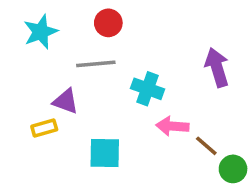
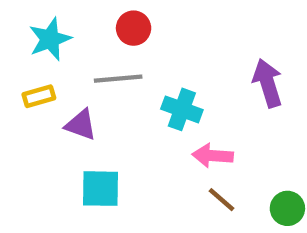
yellow rectangle: (44, 128) -> (39, 96), moved
brown line: (206, 146) -> (221, 200), moved
cyan square: (105, 153) -> (101, 189), moved

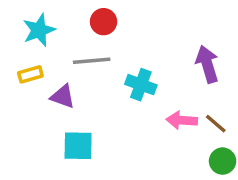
pink arrow: (213, 156) -> (182, 120), moved
brown line: (221, 200) -> (216, 124), moved

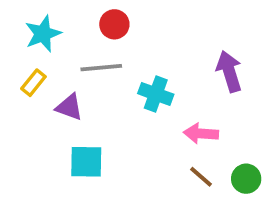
yellow rectangle: (30, 74) -> (33, 83), turned -35
brown line: (216, 124) -> (201, 177), moved

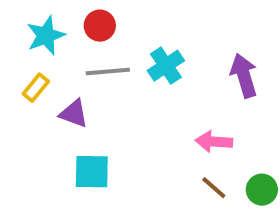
red circle: (114, 24) -> (100, 26), moved
cyan cross: (156, 94) -> (166, 66), moved, turned 36

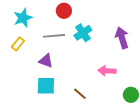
red circle: (100, 26) -> (64, 11), moved
purple triangle: (74, 114) -> (46, 61), moved
brown line: (214, 188) -> (80, 94), moved

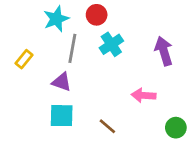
red circle: (64, 11) -> (97, 15), moved
cyan star: (23, 18) -> (56, 19), moved
gray line: (54, 36) -> (72, 48), turned -75

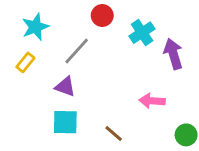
cyan star: (56, 19) -> (35, 27), moved
cyan cross: (111, 44) -> (142, 33), moved
gray line: (72, 48) -> (77, 51), turned 32

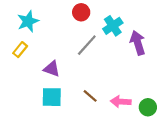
gray line: (77, 51) -> (87, 45), moved
pink arrow: (152, 101) -> (121, 102), moved
brown line: (114, 133) -> (90, 96), moved

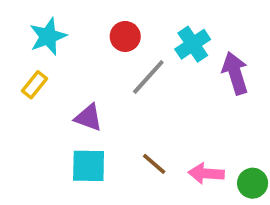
red circle: (81, 12) -> (125, 36), moved

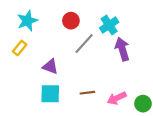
purple arrow: (235, 73) -> (122, 49), moved
brown line: (154, 164) -> (87, 93), turned -48
pink arrow: (206, 174) -> (117, 98), turned -30

